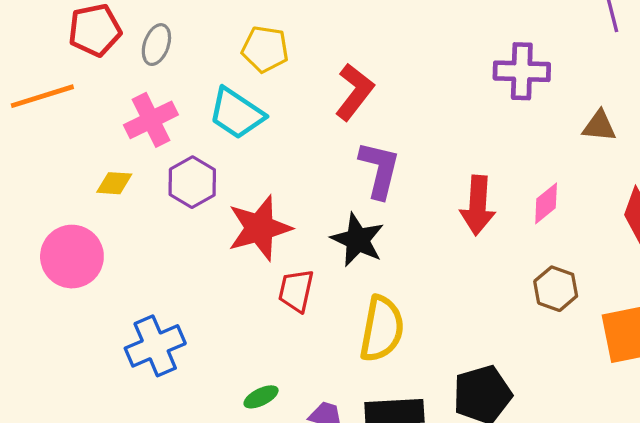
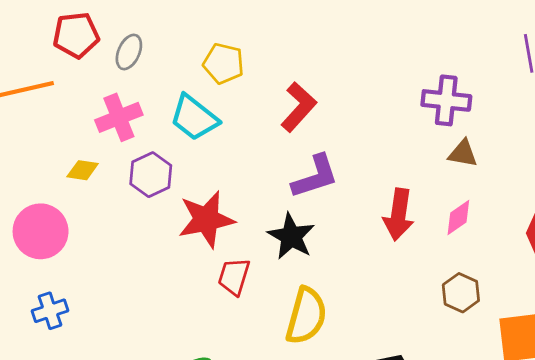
brown triangle: (599, 126) -> (463, 153), moved
purple L-shape: (379, 170) -> (315, 177), turned 54
blue cross: (155, 346) -> (50, 311), moved, size x0.7

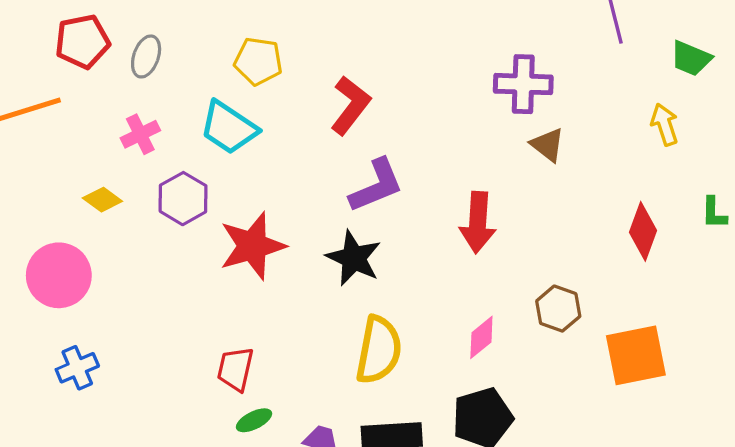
pink cross: (119, 117) -> (140, 134), size x0.7
brown triangle: (463, 153) -> (548, 145), turned 32
yellow diamond: (83, 170) -> (102, 200), turned 32
pink diamond: (458, 217) -> (481, 337), moved
red trapezoid: (234, 277) -> (235, 369), moved

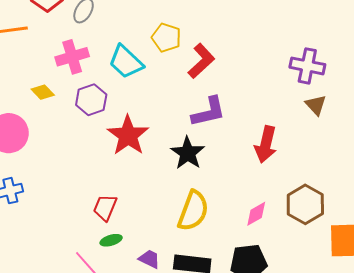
yellow pentagon: (258, 61) -> (166, 38), moved
pink cross: (140, 134) -> (72, 57), size x1.4
red star: (252, 246) -> (128, 135), turned -30
brown hexagon: (558, 309) -> (305, 204), size x1.4

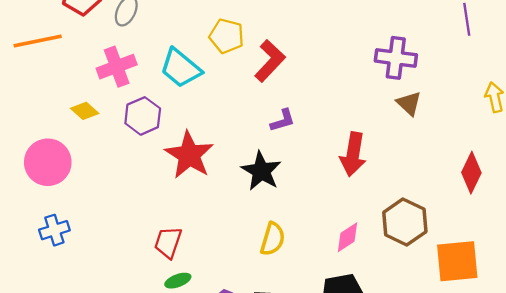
purple L-shape: (209, 112) -> (283, 120), size x0.6
yellow semicircle: (193, 211) -> (273, 239), size x0.7

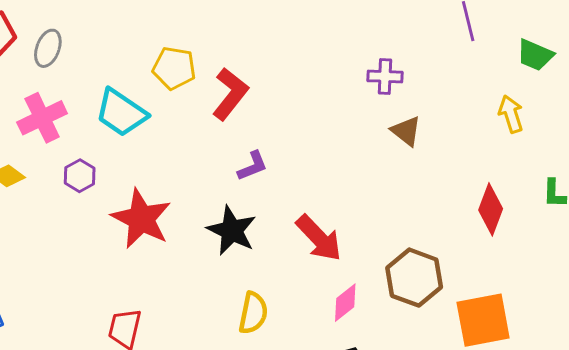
purple cross: (396, 58) -> (385, 76), size x0.7
purple hexagon: (143, 116) -> (80, 176), size x0.7
red arrow: (353, 154) -> (319, 238), moved, turned -48

